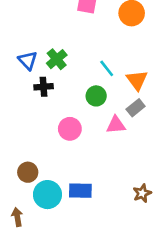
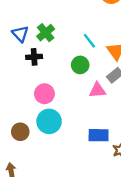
pink circle: (70, 129) -> (44, 94), moved
blue rectangle: (80, 191) -> (99, 135), moved
cyan circle: (47, 195) -> (49, 121), moved

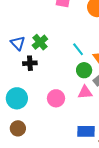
green circle: (80, 65) -> (84, 70), moved
pink circle: (44, 94) -> (56, 98), moved
cyan circle: (49, 121) -> (17, 98), moved

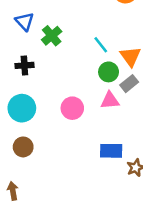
blue triangle: (18, 43) -> (24, 21), moved
black cross: (30, 63) -> (24, 65), moved

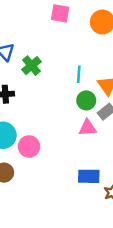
cyan line: (101, 45) -> (79, 74), turned 42
pink circle: (72, 108) -> (29, 146), moved

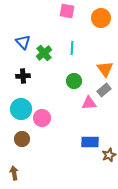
cyan line: (79, 74) -> (72, 48), moved
green circle: (86, 100) -> (74, 81), moved

